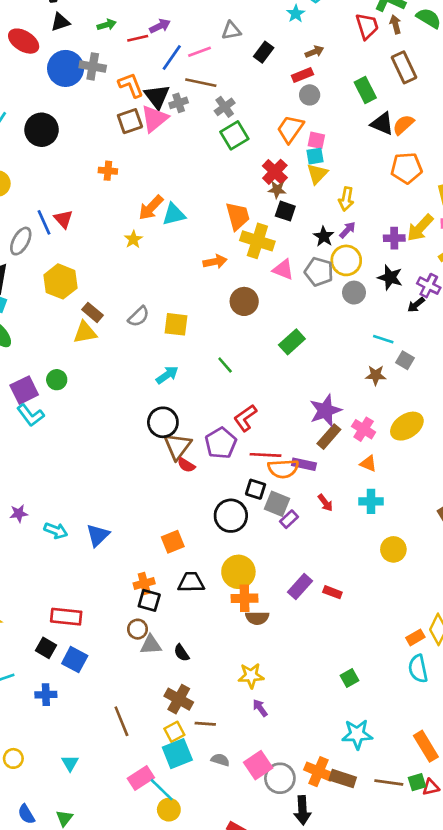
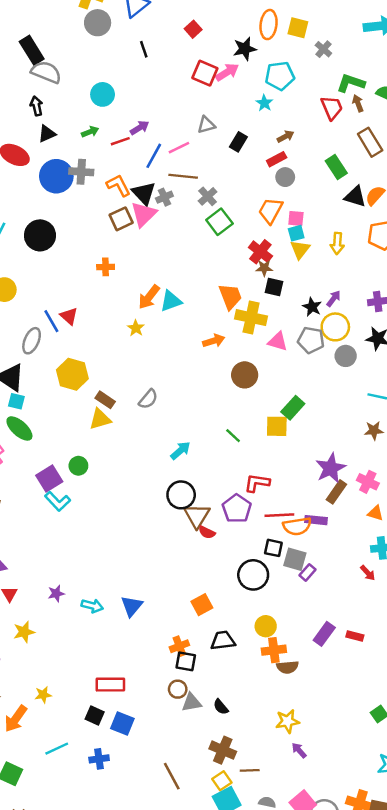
yellow arrow: (346, 199) -> (337, 243), moved
yellow square: (176, 324) -> (277, 426), moved
red L-shape: (245, 418) -> (257, 483), turned 50
red arrow: (325, 503) -> (368, 573), moved
yellow circle: (238, 572) -> (266, 626), size x0.7

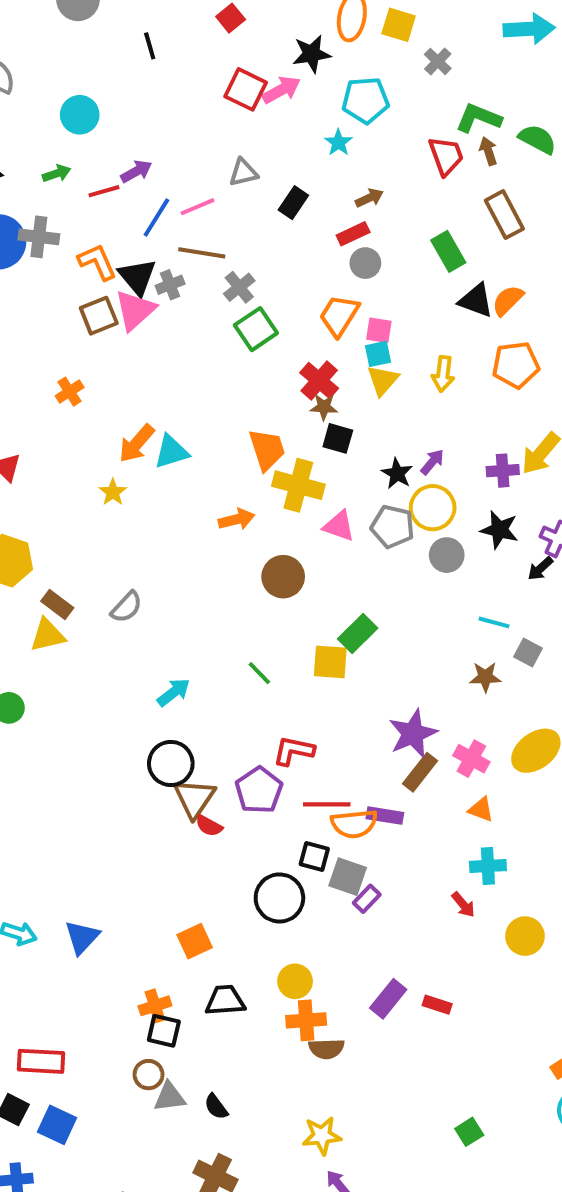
orange cross: (106, 267) -> (70, 392), turned -35

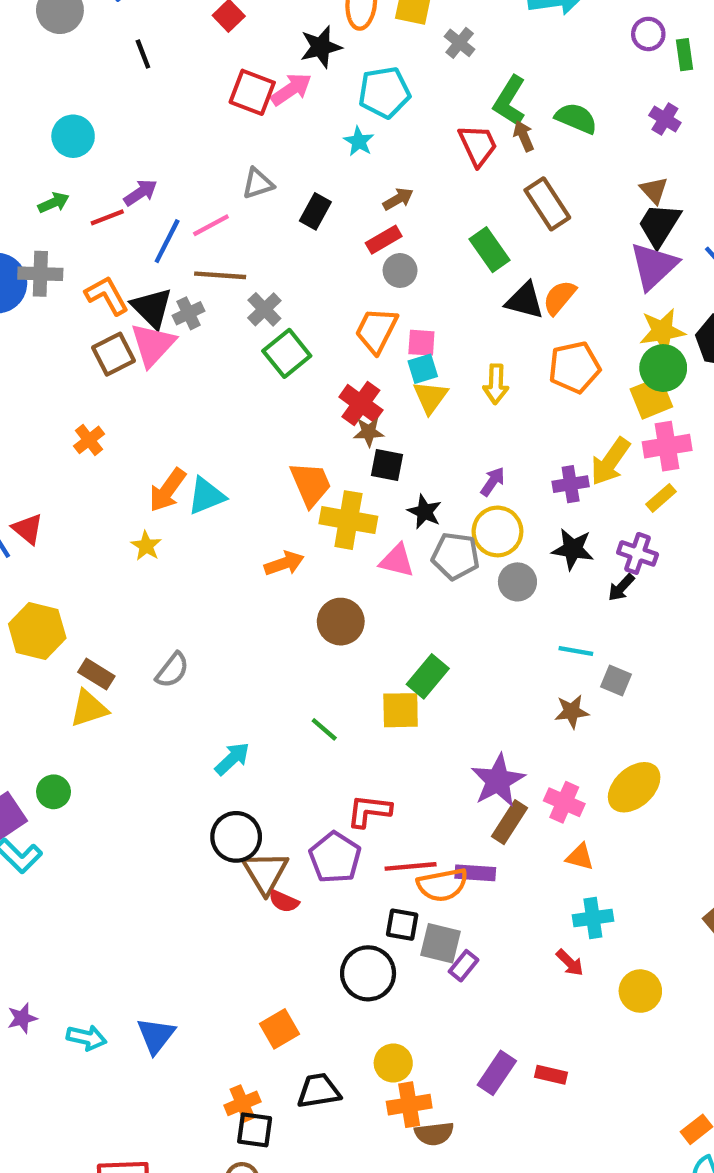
green L-shape: (478, 118) -> (510, 101), turned -75
black star: (397, 473) -> (425, 512), moved

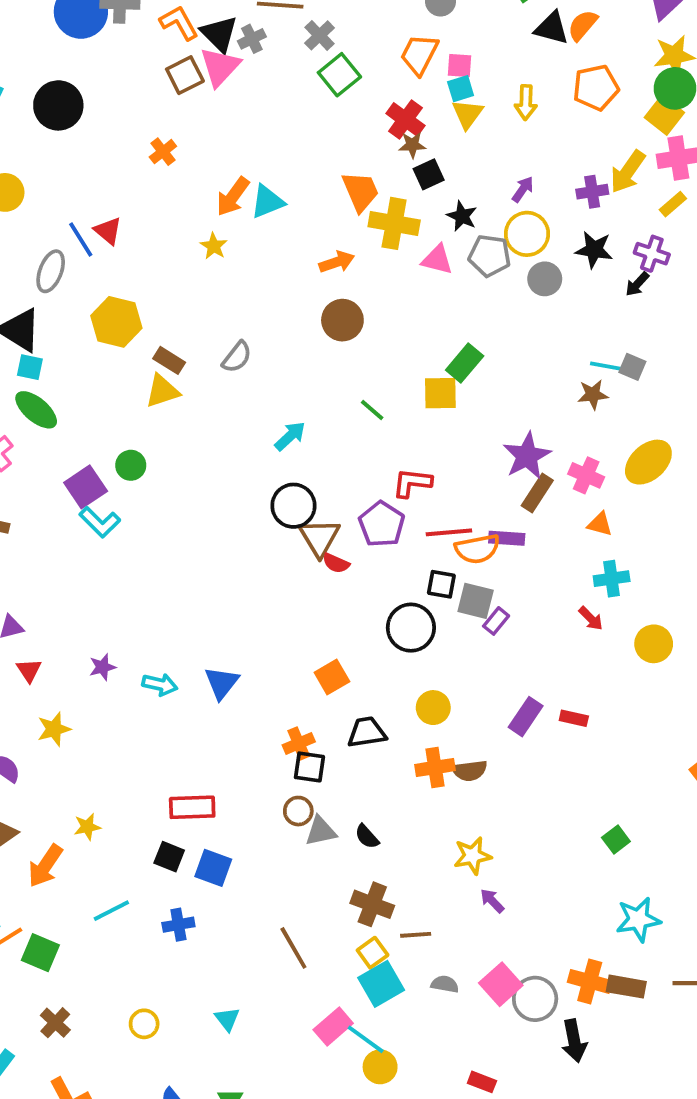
yellow square: (651, 398) -> (664, 115), turned -30
black square: (387, 465) -> (429, 174), turned -36
brown circle: (341, 622) -> (342, 320), moved
cyan line: (576, 651) -> (605, 366), moved
orange cross: (409, 1105) -> (435, 767), moved

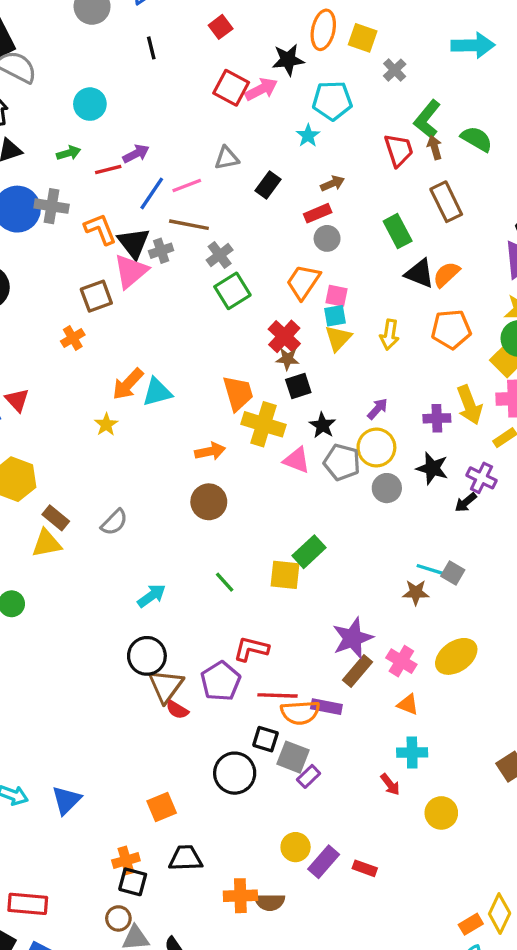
brown square: (185, 75) -> (96, 296), moved
yellow arrow: (628, 172) -> (469, 405), turned -63
yellow circle: (433, 708) -> (296, 847), moved

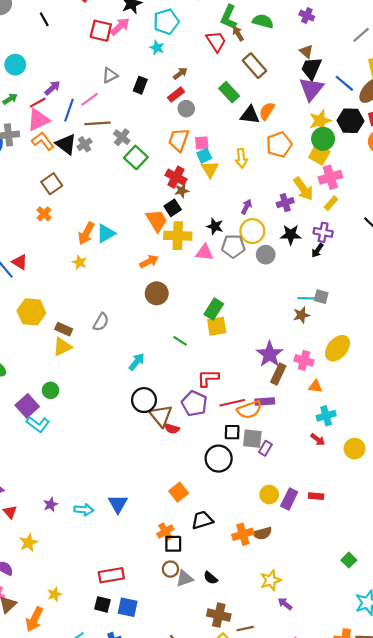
pink triangle: (131, 271) -> (38, 120), moved, turned 30
black square: (298, 386) -> (173, 208), moved
green rectangle: (309, 552) -> (214, 309), moved

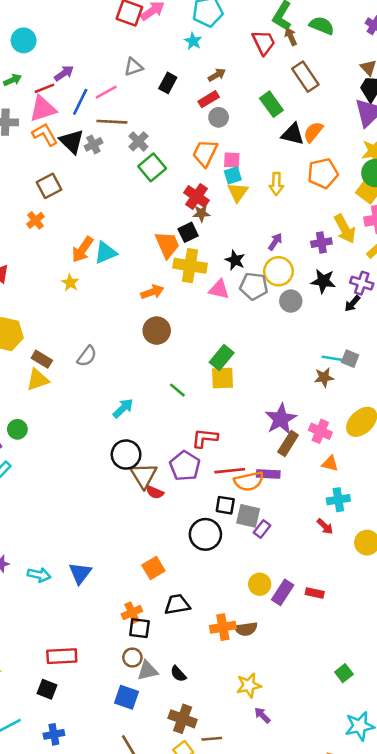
blue square: (128, 607) -> (127, 697), moved

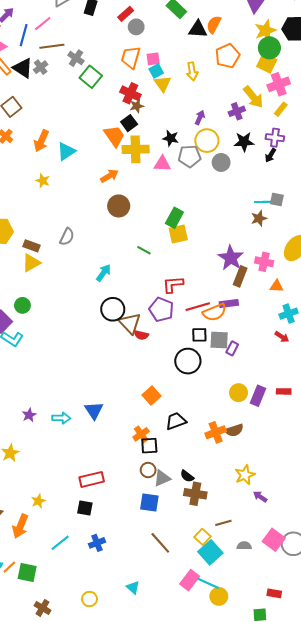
orange arrow: (82, 250) -> (41, 141), moved
brown cross: (183, 719) -> (195, 494), moved

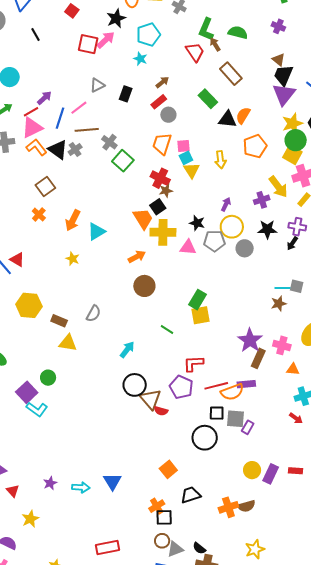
yellow triangle: (31, 263) -> (68, 343), moved, turned 36

